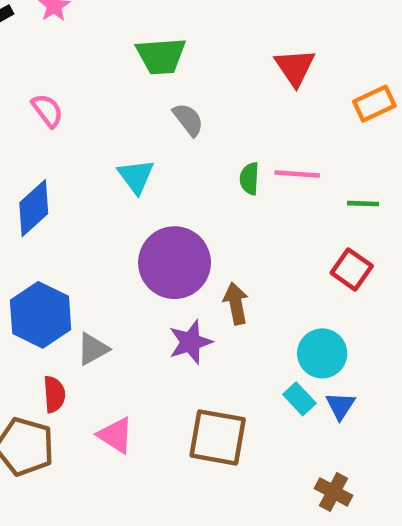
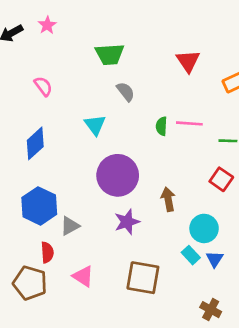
brown arrow: (236, 303) -> (168, 199), moved

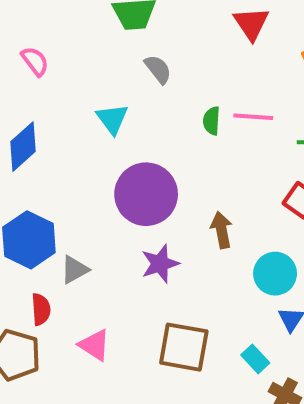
cyan rectangle: (191, 255) -> (255, 359), moved

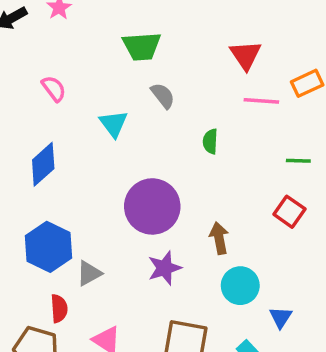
pink line: (253, 117) -> (261, 101), moved
cyan triangle: (112, 119) -> (114, 124), moved
cyan circle: (275, 274) -> (240, 286), moved

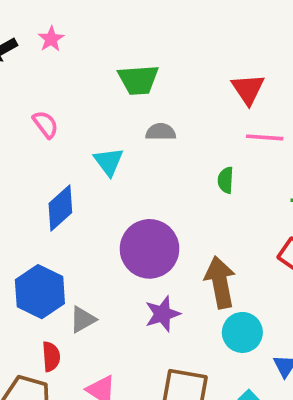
gray semicircle: (163, 96) -> (161, 132), turned -52
green semicircle: (210, 141) -> (226, 180), moved
blue diamond: (43, 164) -> (60, 208), moved
brown arrow: (219, 238) -> (220, 282), size x1.5

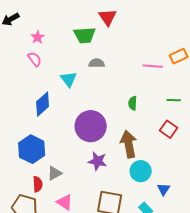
pink star: (51, 39) -> (38, 37), moved
red triangle: (248, 89) -> (108, 17), moved
green semicircle: (226, 180) -> (133, 103), moved
purple star: (163, 314) -> (98, 161), turned 30
gray triangle: (83, 319) -> (55, 173), moved

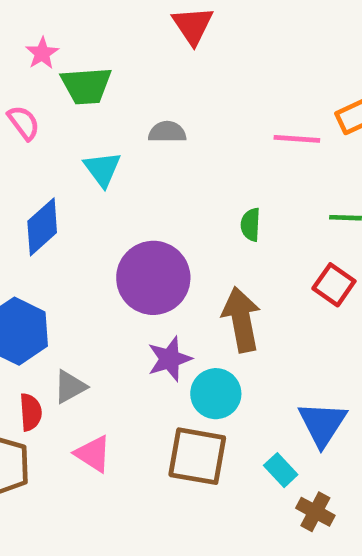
green trapezoid: (85, 35) -> (86, 86), moved
pink star: (38, 37) -> (42, 53), moved
purple star: (98, 161) -> (170, 359), turned -30
cyan circle: (141, 171) -> (216, 394), moved
blue triangle: (164, 189) -> (322, 424), size x1.6

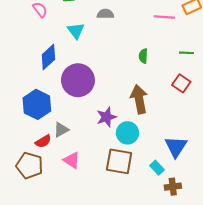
purple circle: (153, 278) -> (78, 80), moved
red semicircle: (31, 412) -> (43, 141), turned 63
brown cross: (315, 512) -> (173, 187), turned -35

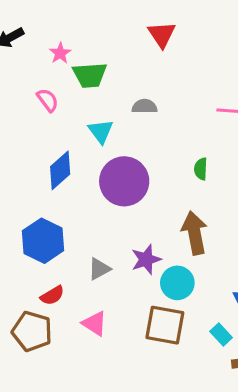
purple circle: (78, 80) -> (124, 181), moved
gray triangle: (61, 130) -> (99, 269), moved

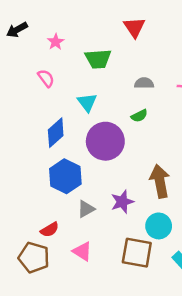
green trapezoid: (90, 75) -> (98, 59), moved
gray semicircle: (145, 106) -> (144, 83), moved
green semicircle: (201, 169) -> (139, 116), moved, turned -119
blue hexagon: (43, 241) -> (65, 176), moved
cyan circle: (177, 283) -> (159, 226), moved

